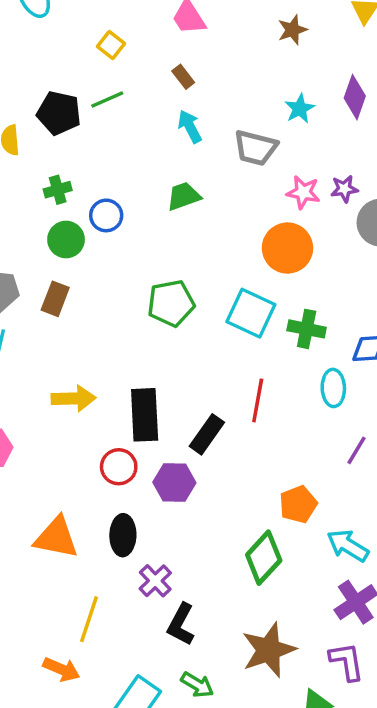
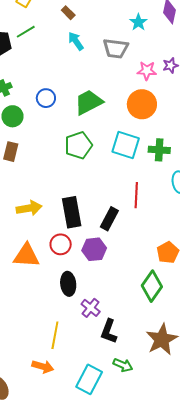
green trapezoid: (184, 196) -> (89, 102), moved, size x1.4
blue circle: (106, 215) -> (46, 98), moved
orange triangle: (56, 538) -> (26, 256), moved

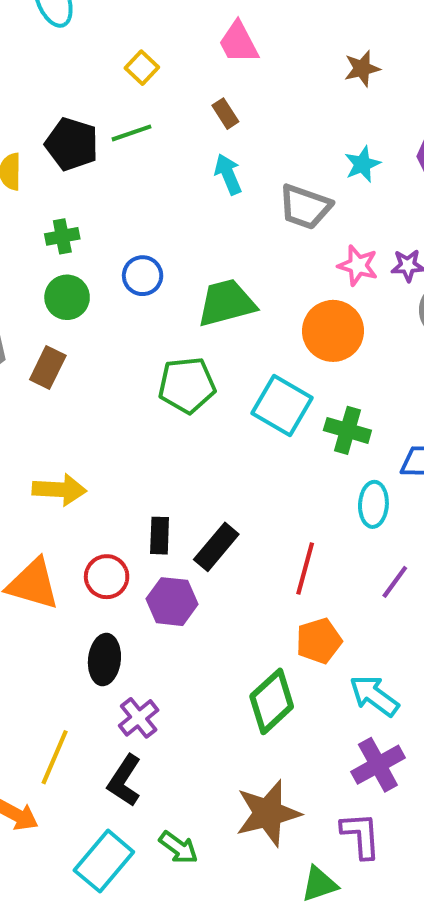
red line: (136, 195) -> (305, 568), moved
black rectangle: (72, 212) -> (160, 536), moved, size x0.6
black L-shape: (109, 331) -> (124, 781), moved

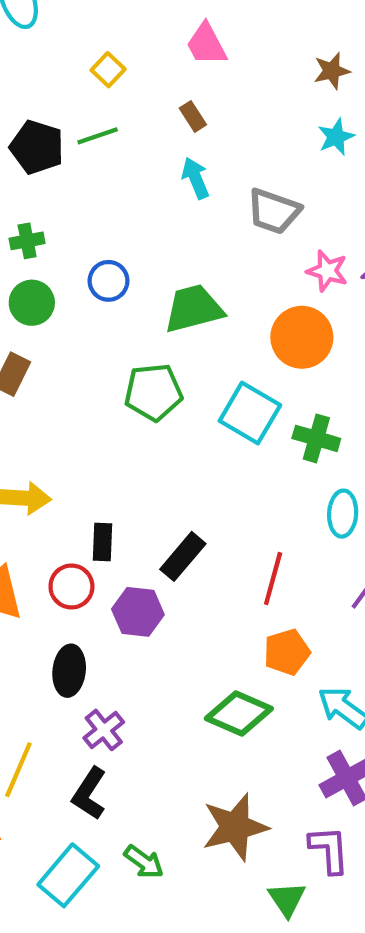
cyan star: (362, 164) -> (336, 137), moved
black rectangle: (160, 536) -> (103, 542), moved
green diamond: (272, 701) -> (239, 714), turned 66
green triangle: (319, 884) -> (287, 899), turned -45

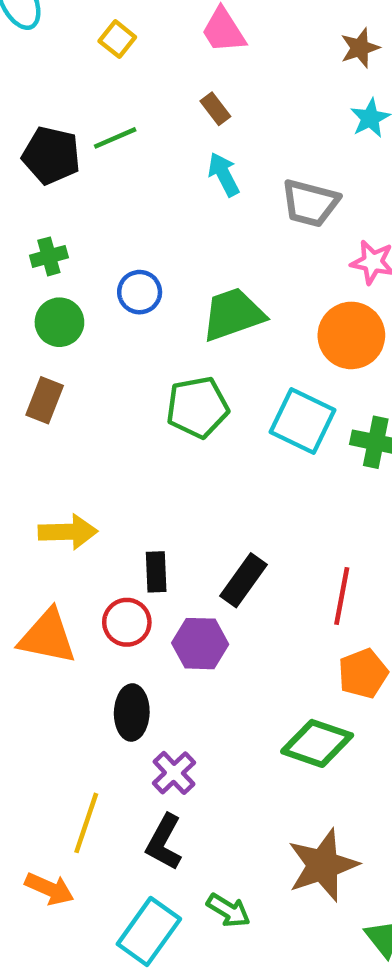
yellow square: (108, 70) -> (117, 39), moved

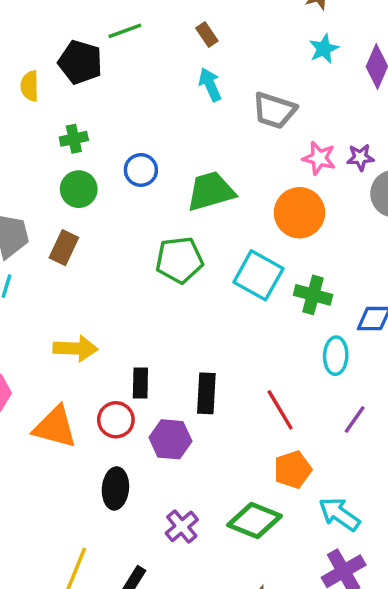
green line: (115, 138) -> (125, 31), moved
black rectangle: (243, 580) -> (206, 393), turned -36
red line: (342, 596) -> (280, 410), turned -45
purple cross: (174, 773) -> (182, 526), moved

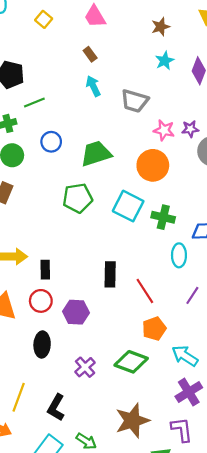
green line: (125, 31) -> (34, 102), moved
black rectangle: (140, 383) -> (45, 270), moved
black rectangle: (206, 393) -> (110, 274), moved

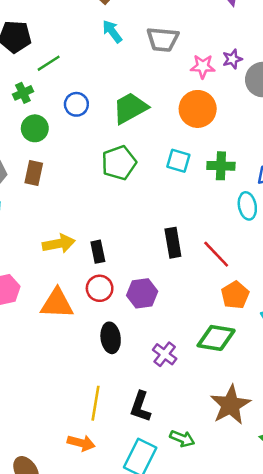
cyan square: (128, 206) -> (178, 161), size x0.7

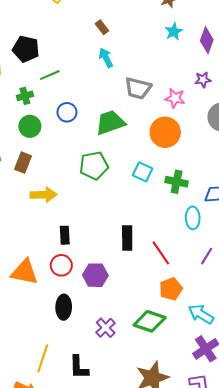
gray trapezoid: (163, 39) -> (138, 88), moved
purple star: (232, 59) -> (203, 80), moved
yellow arrow: (59, 244) -> (44, 195), moved
black L-shape: (140, 407) -> (79, 367), turned -30

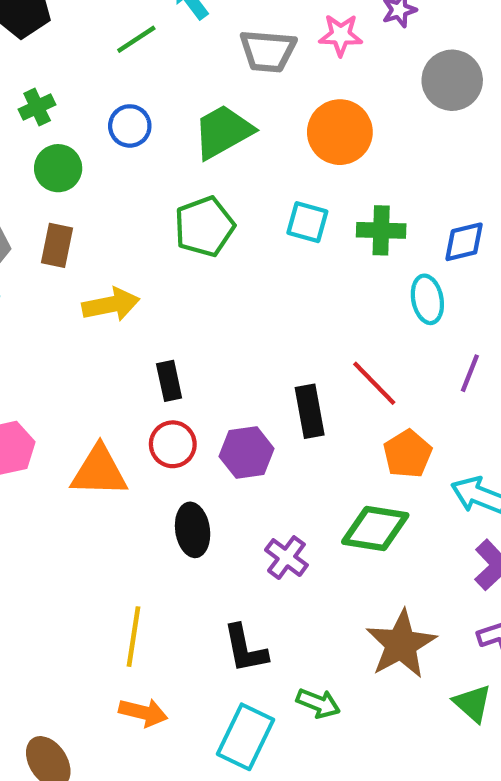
green line: (50, 75) -> (136, 39), moved
pink star: (175, 98) -> (341, 35), moved
black rectangle: (127, 238) -> (310, 411), moved
yellow line: (43, 358) -> (134, 637), moved

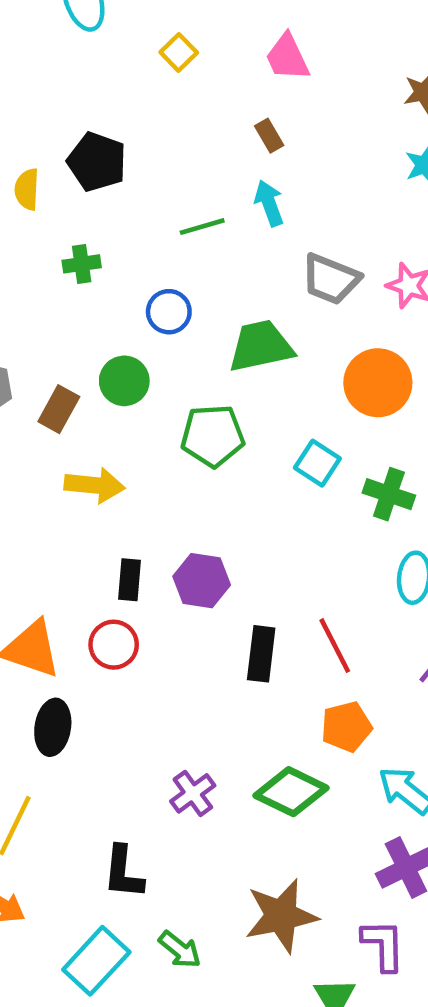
green circle: (58, 168) -> (124, 381), moved
purple hexagon: (247, 452) -> (202, 581), moved
black ellipse: (193, 530) -> (53, 727), moved

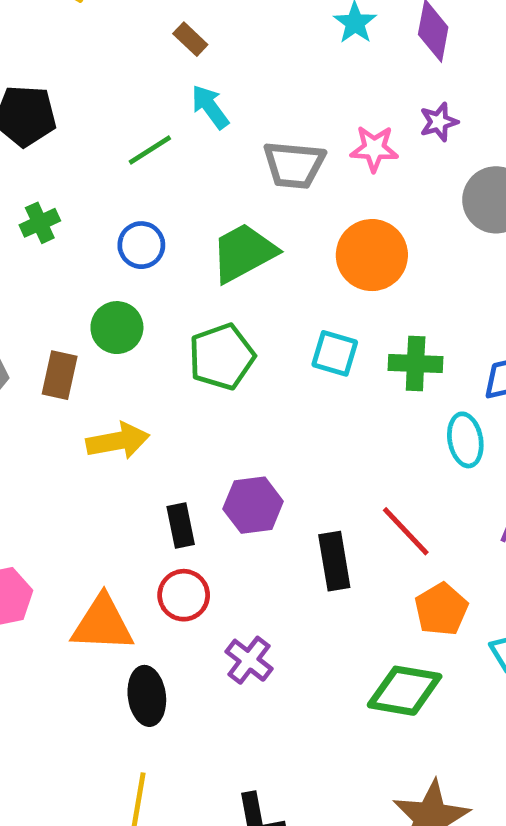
purple cross: (193, 793) -> (249, 660), moved

